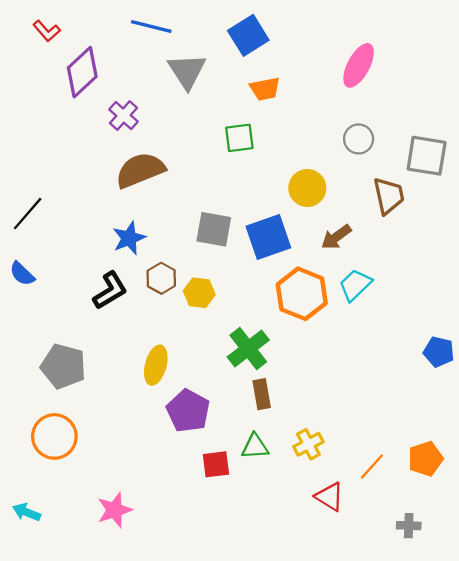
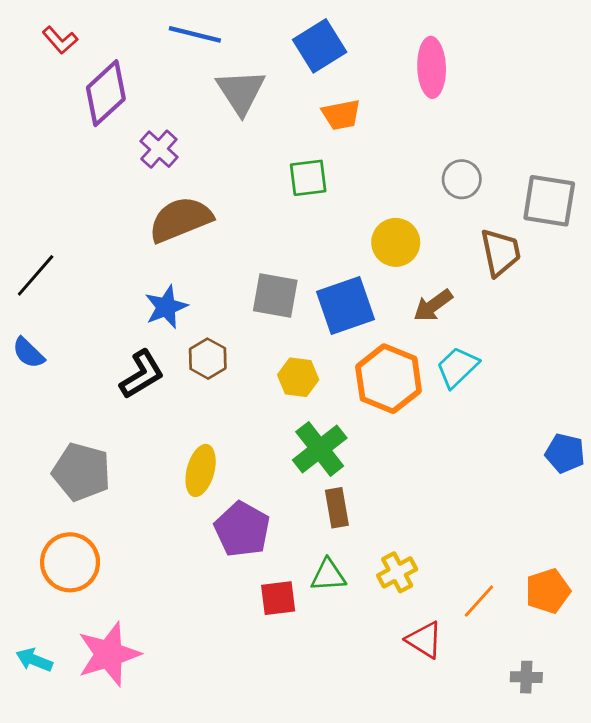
pink ellipse: (359, 65) -> (432, 67), moved, turned -30
yellow hexagon: (199, 293) -> (298, 377), moved
pink star: (115, 510) -> (109, 654), moved, size x1.4

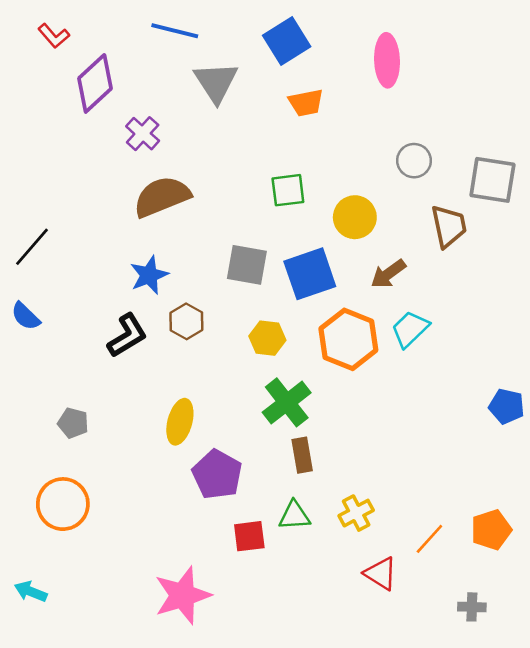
green square: (308, 178) -> (288, 190), moved
gray pentagon: (82, 472) -> (73, 423), size x0.6
pink star: (109, 654) -> (182, 595), moved

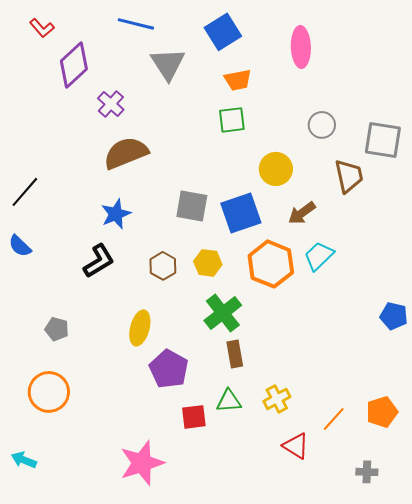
green square: (288, 190) -> (232, 120), moved
brown hexagon: (186, 321) -> (163, 266), moved

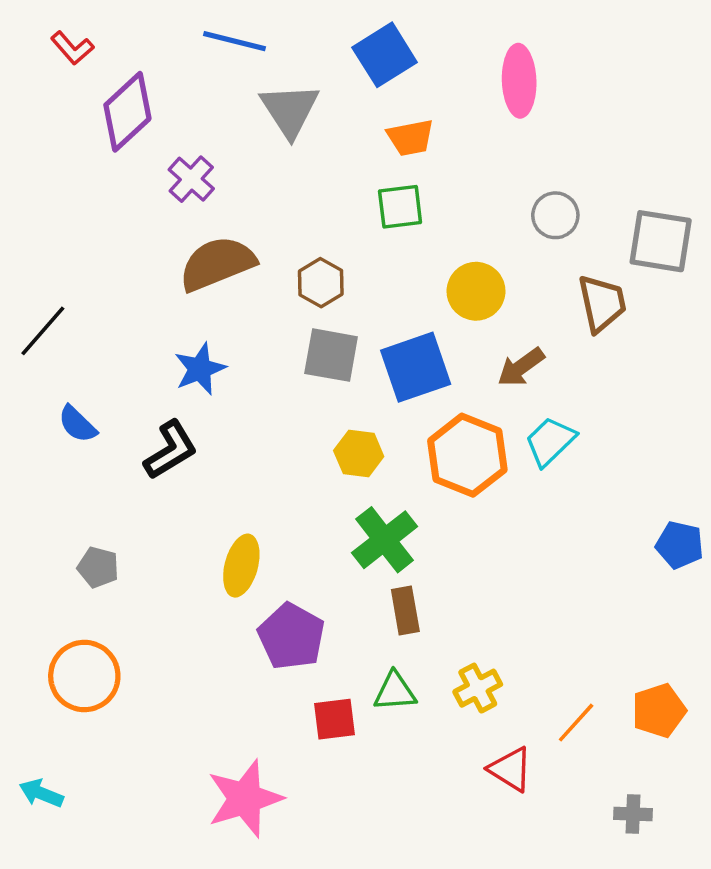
blue semicircle: (20, 246) -> (77, 424), moved
brown hexagon: (163, 266) -> (321, 283), moved

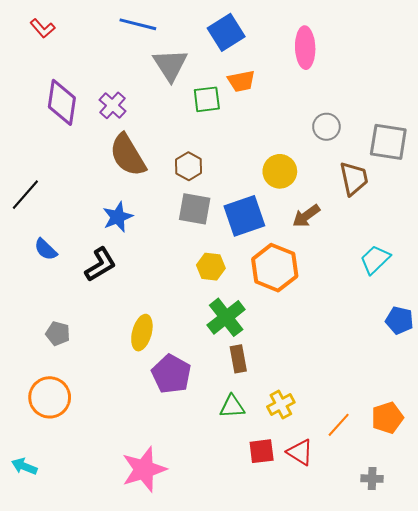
purple diamond: (127, 112) -> (62, 102), moved, turned -39
green square: (400, 207) -> (207, 99), moved
brown semicircle: (217, 264) -> (128, 155), turned -99
cyan trapezoid: (550, 441) -> (375, 260), moved
red square: (335, 719) -> (262, 451), moved

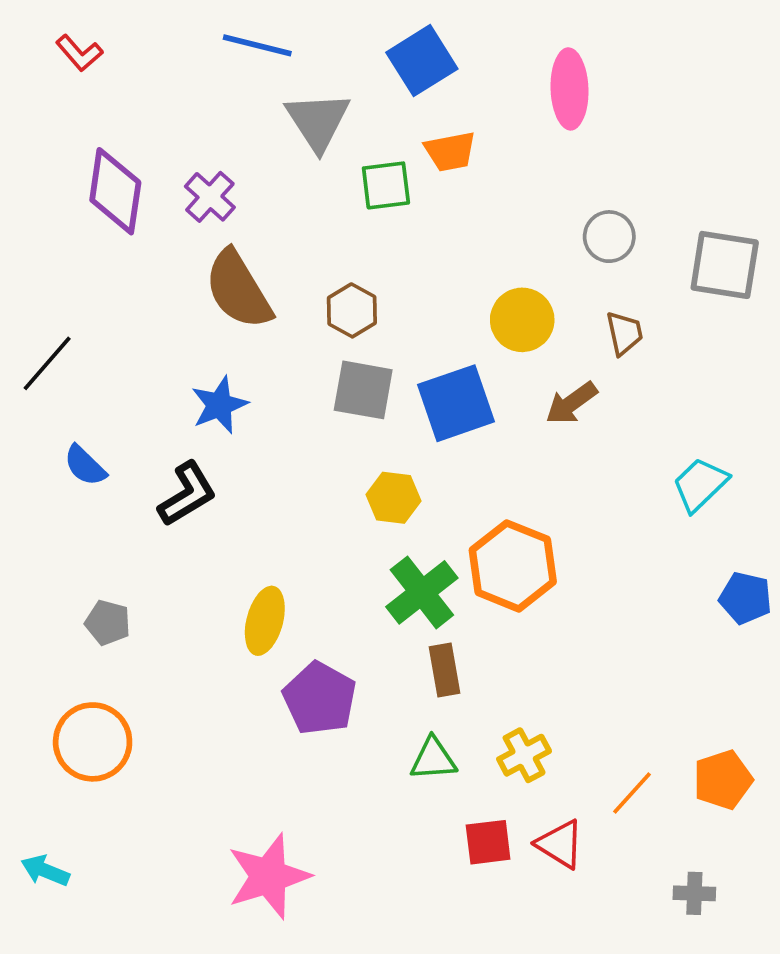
brown trapezoid: (354, 178) -> (624, 333), moved, size x0.7
orange hexagon: (275, 268) -> (513, 566), moved

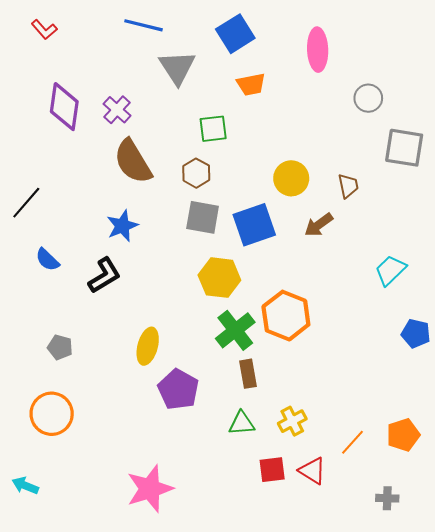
green square: (386, 185) -> (213, 129), moved
gray circle: (609, 237) -> (368, 98), moved
yellow hexagon: (393, 498) -> (219, 278), size x1.4

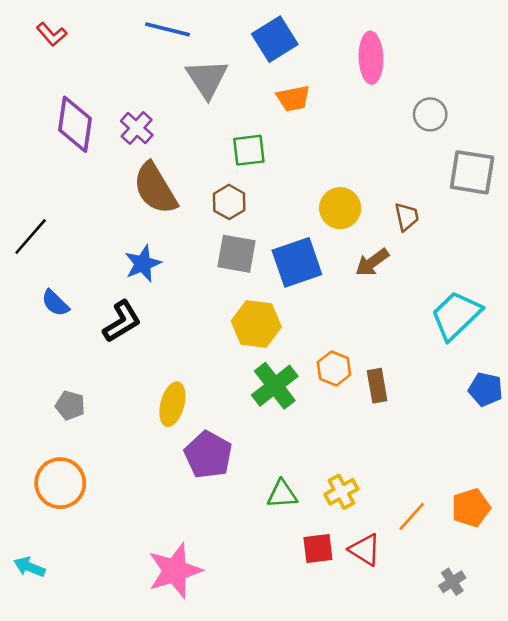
cyan trapezoid: (390, 270) -> (456, 315), size x1.4
orange hexagon: (286, 316) -> (334, 368), size x0.6
brown rectangle: (248, 374) -> (377, 386), moved
gray cross: (387, 498) -> (452, 582), turned -35

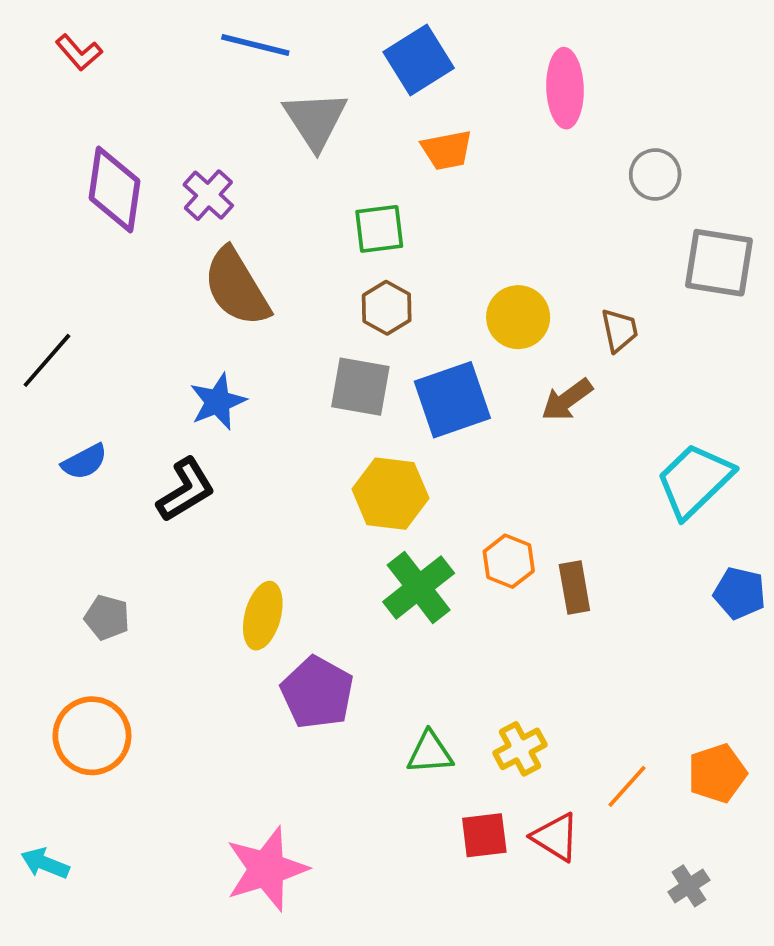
brown hexagon: (229, 202) -> (387, 308), moved
blue semicircle: (55, 303) -> (84, 462), turned -72

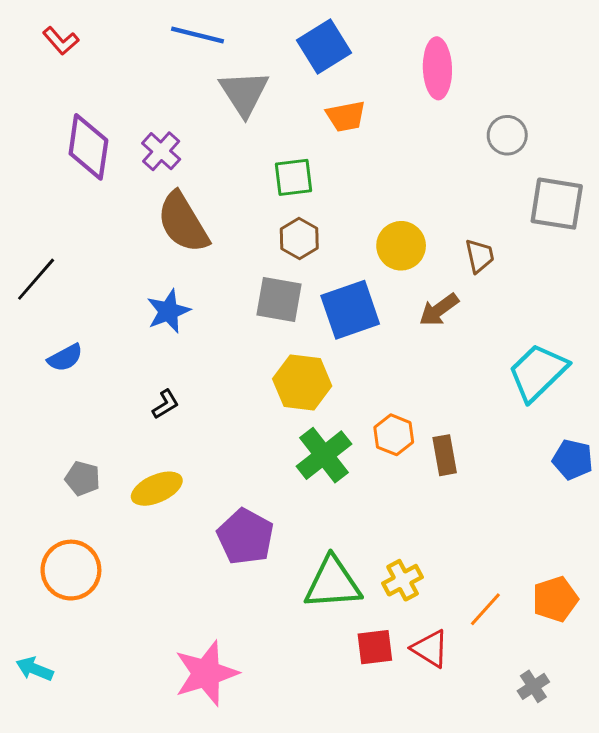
black L-shape: (186, 490) -> (165, 404), moved, size x0.6
yellow ellipse: (263, 616) -> (157, 489), moved, turned 51
green triangle: (430, 753) -> (333, 583), size x1.6

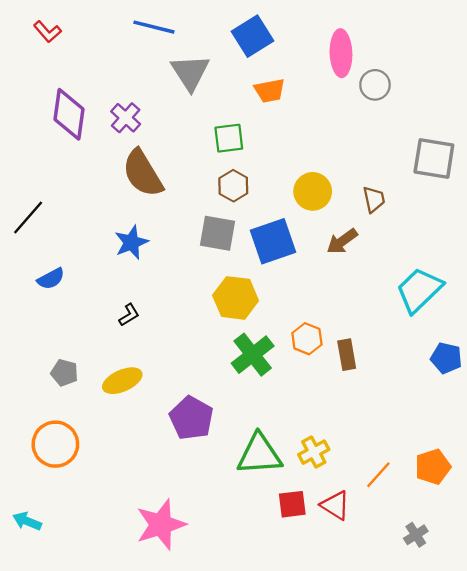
gray circle: (507, 135) -> (375, 85), moved

